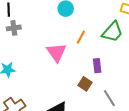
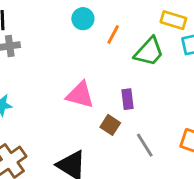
orange line: (81, 37) -> (113, 34), moved
pink triangle: (56, 52) -> (80, 95), moved, turned -40

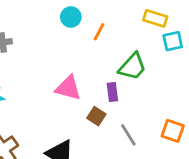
green trapezoid: (149, 52) -> (132, 67), moved

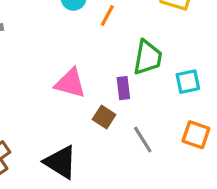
cyan square: (173, 41) -> (188, 82), moved
green trapezoid: (132, 67) -> (148, 57), turned -32

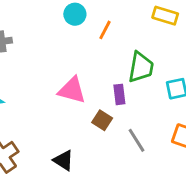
black triangle: (61, 162) -> (63, 160), size x0.7

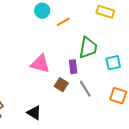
orange line: (105, 30) -> (63, 22), turned 32
gray line: (137, 140) -> (85, 89), moved

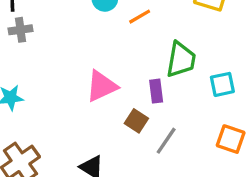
pink triangle: (40, 64) -> (102, 86), turned -40
gray line: (85, 89) -> (166, 141), moved, turned 66

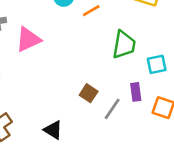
pink triangle: (102, 86) -> (28, 39), moved
purple rectangle: (156, 91) -> (136, 92), moved

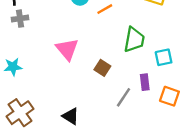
pink triangle: (28, 39) -> (67, 49), moved, turned -45
brown square: (89, 93) -> (102, 68), moved

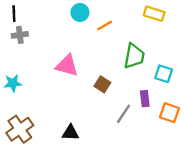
pink triangle: (67, 49) -> (67, 66), turned -35
cyan square: (164, 57) -> (164, 74), turned 30
black triangle: (71, 116) -> (70, 133), turned -30

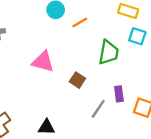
cyan square: (164, 74) -> (137, 36), moved

